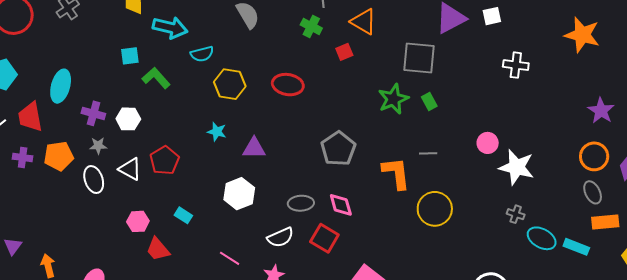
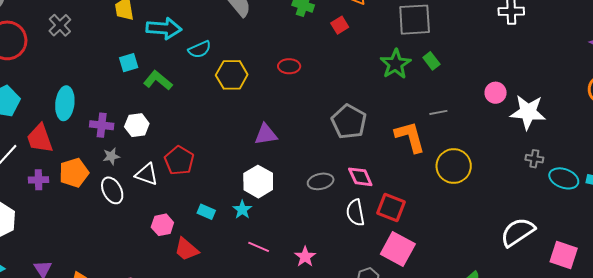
red ellipse: (288, 85) -> (289, 66), size x0.7
cyan star: (217, 132) -> (242, 210), moved, turned 30
white semicircle: (280, 237) -> (355, 213), moved, turned 112
red square: (324, 238) -> (391, 207), moved

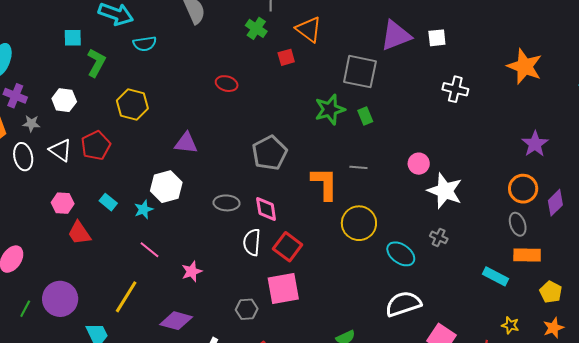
yellow hexagon: (232, 75) -> (132, 105), moved
green L-shape: (158, 80) -> (96, 63), turned 64
purple cross: (102, 125) -> (15, 96), moved
cyan ellipse: (564, 178) -> (401, 254), moved
pink square: (398, 249) -> (283, 288), turned 36

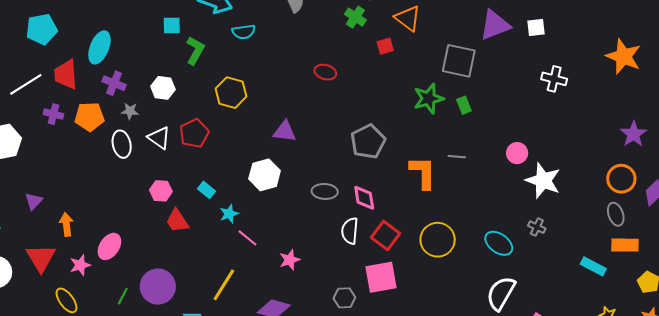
cyan star: (144, 209) -> (229, 214), moved
yellow circle: (359, 223) -> (438, 240), moved
white semicircle: (403, 304) -> (501, 293), turned -42

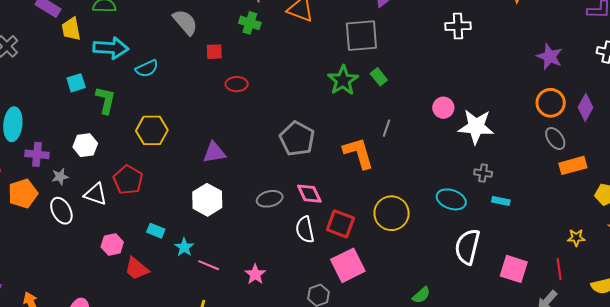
red square: (385, 46) -> (214, 52), moved, turned 30
gray line: (457, 157) -> (387, 128), turned -60
cyan rectangle: (593, 266) -> (501, 201), moved, size x0.7

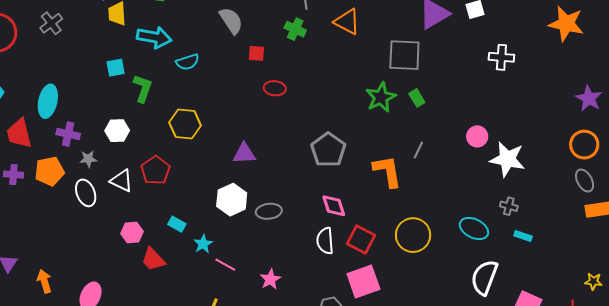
gray ellipse: (270, 199) -> (269, 211), moved

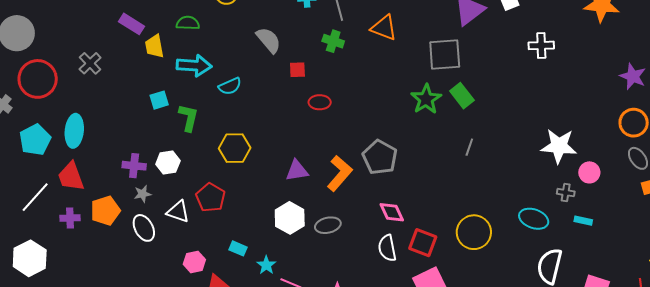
green rectangle: (417, 98) -> (462, 96), size x1.4
cyan ellipse: (48, 101) -> (74, 131), moved
purple cross: (68, 134) -> (134, 166), moved
pink circle: (477, 136) -> (589, 172), moved
orange L-shape: (387, 171) -> (340, 173), moved, turned 57

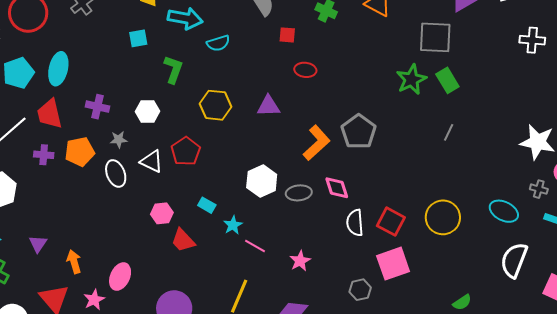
cyan square: (159, 100) -> (138, 38), moved
purple cross: (134, 166) -> (97, 107), moved
purple triangle: (297, 171) -> (268, 106), moved
pink diamond: (392, 212) -> (337, 188), moved

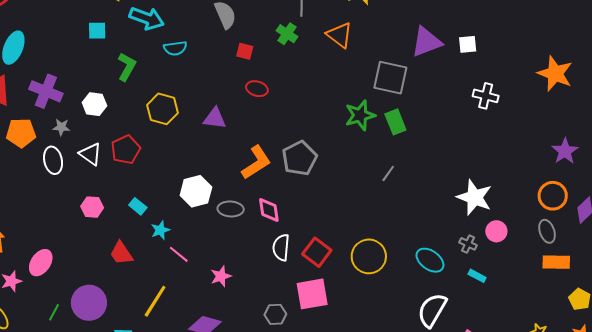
purple cross: (97, 107) -> (46, 91), size x1.4
red trapezoid: (183, 240) -> (121, 253), moved

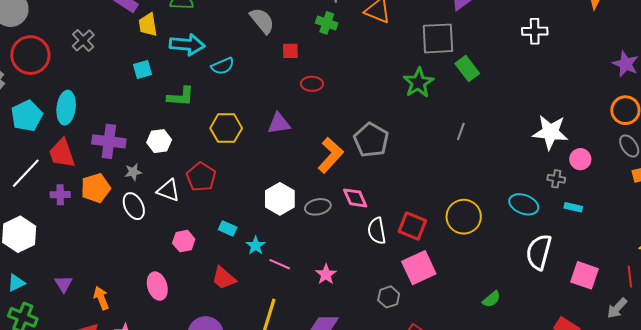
green L-shape: (127, 67) -> (181, 97), turned 80
green rectangle: (395, 122) -> (467, 68), moved
pink ellipse: (41, 263) -> (157, 286), moved, turned -36

